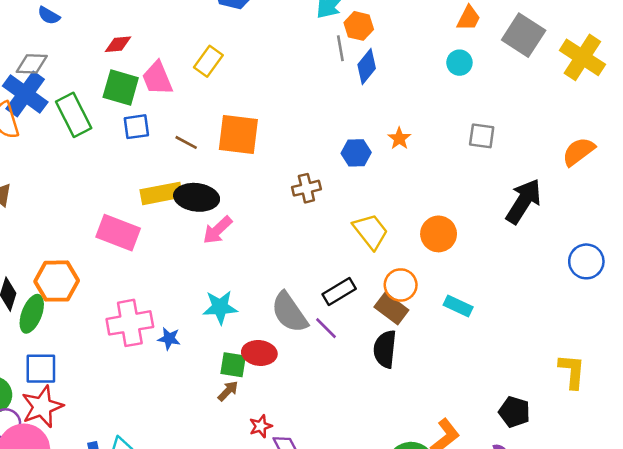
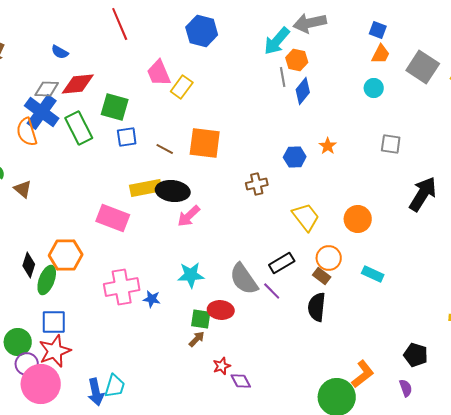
red diamond: (118, 44) -> (78, 84), moved, size x1.6
pink trapezoid: (157, 78) -> (159, 73), moved
brown rectangle: (391, 309) -> (322, 276), size x0.7

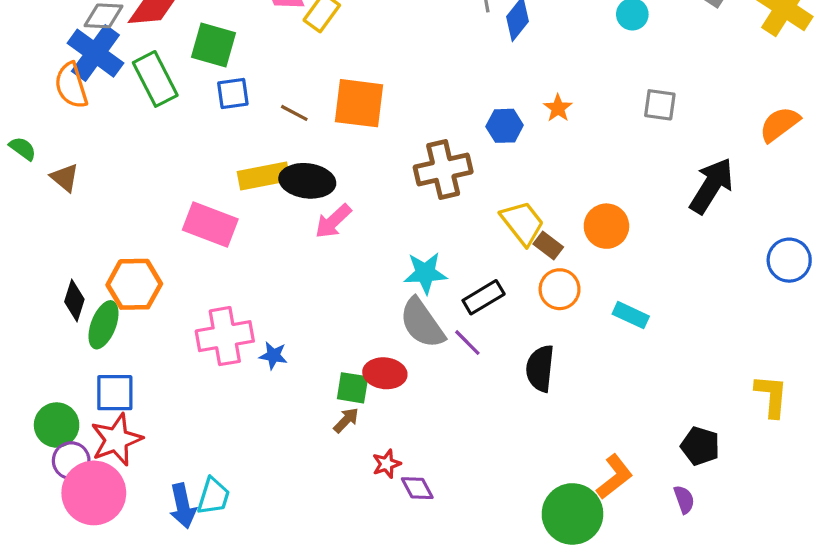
brown cross: (257, 184) -> (443, 170), size x1.6
cyan star: (191, 275) -> (425, 273), moved
brown rectangle: (322, 276) -> (548, 246), moved

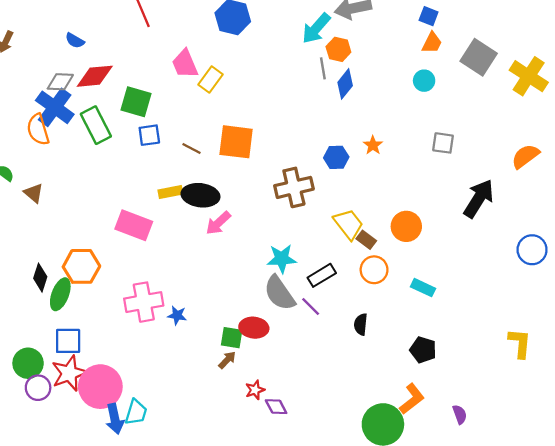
yellow rectangle: (264, 176) -> (170, 192), size x0.7
black semicircle: (540, 368) -> (361, 324), size x0.7
black pentagon: (700, 446) -> (423, 350), moved
pink circle: (94, 493) -> (100, 387), moved

